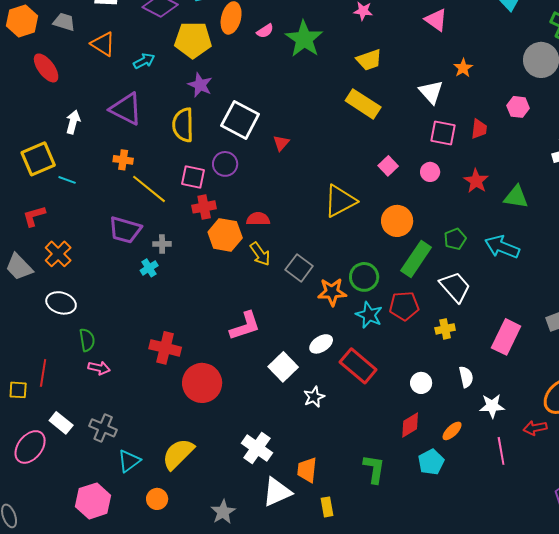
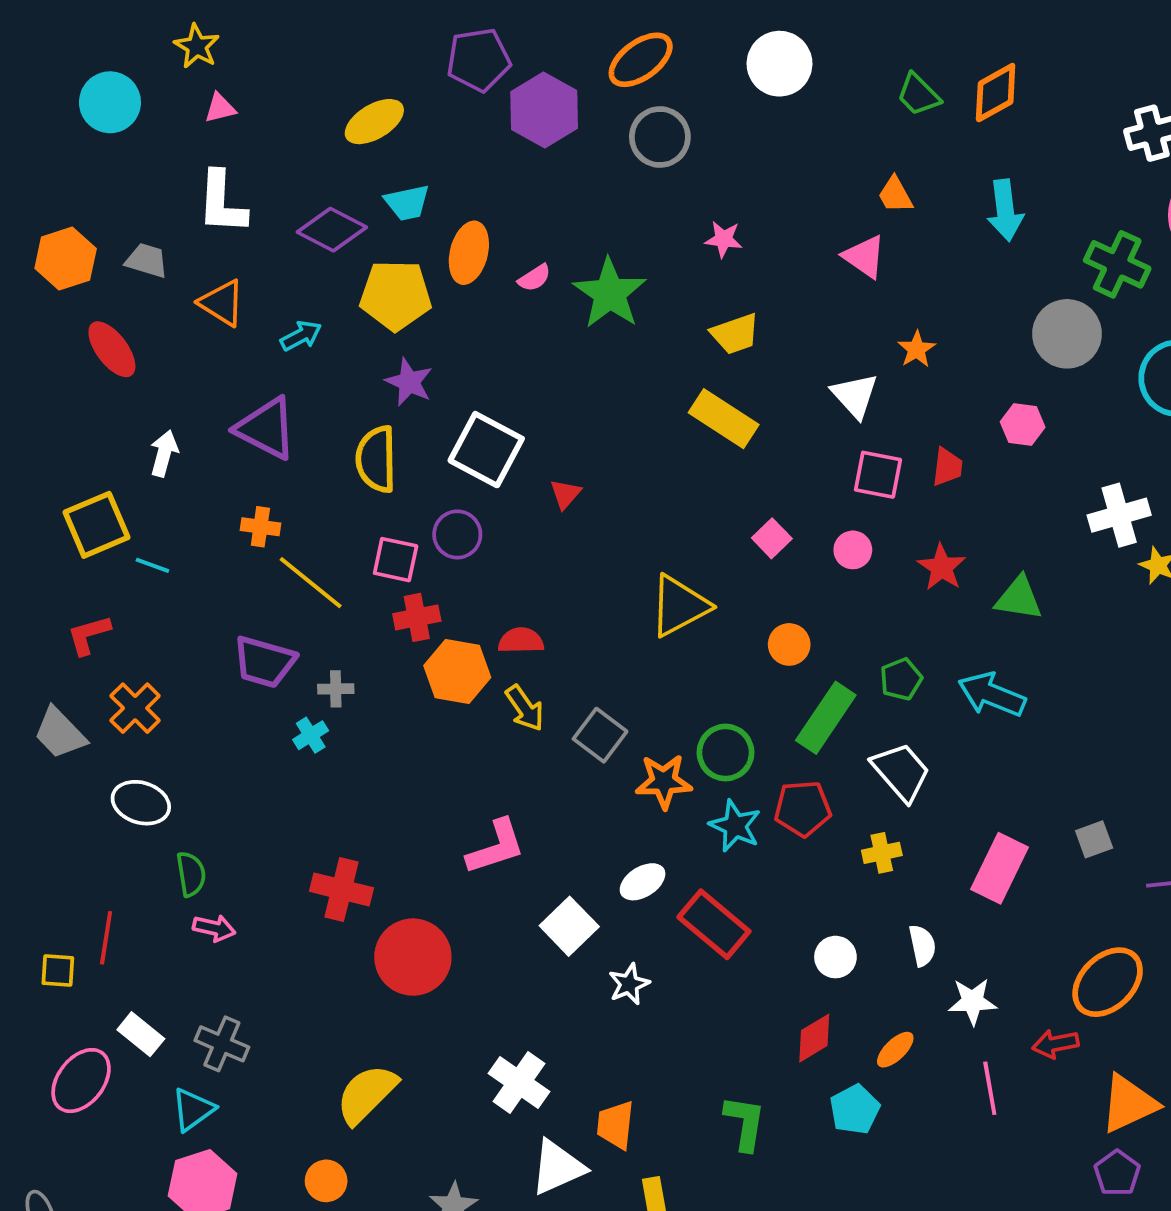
orange circle: (397, 221) -> (789, 644), size x0.7
cyan triangle: (129, 461) -> (193, 1109), moved

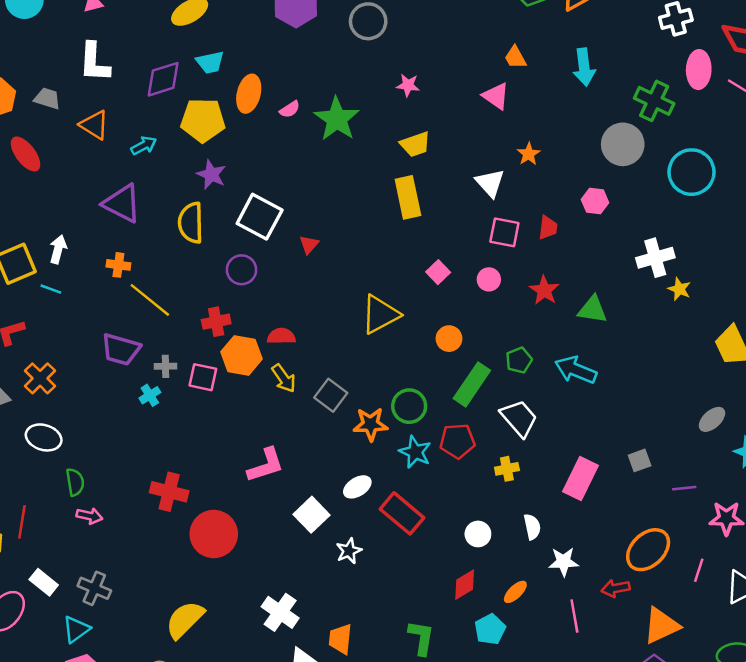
purple diamond: (332, 230) -> (163, 79), turned -45
yellow rectangle: (724, 419) -> (408, 197), turned 45
white arrow: (164, 453) -> (58, 249), moved
pink square: (396, 560) -> (203, 377), moved

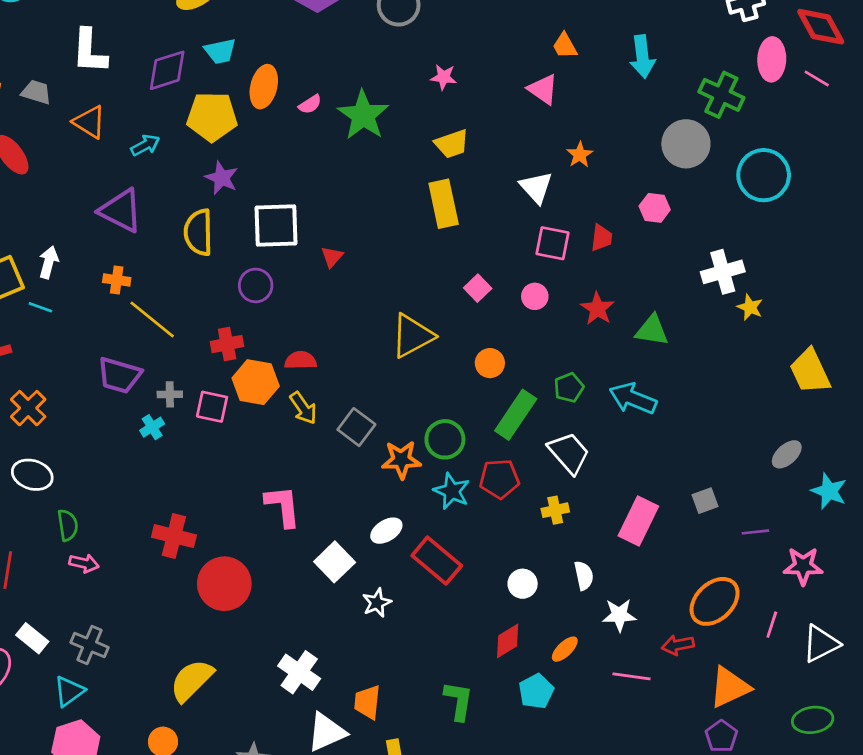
white square: (260, 217) -> (276, 226), turned -30
pink L-shape: (266, 465) -> (283, 506), turned -78
pink line: (574, 616) -> (631, 676), turned -72

